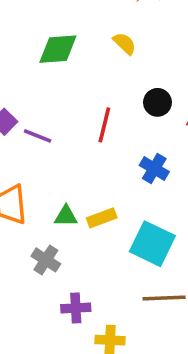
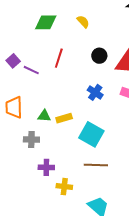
red line: (104, 125) -> (59, 58), moved
gray cross: (46, 260) -> (31, 140), turned -35

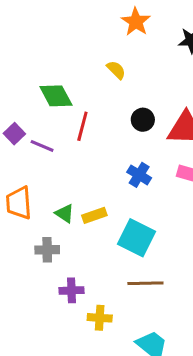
green diamond: (46, 22) -> (56, 96), moved, turned 65
green triangle: (44, 116) -> (65, 213), turned 32

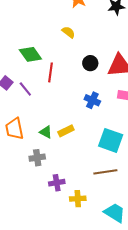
purple line: (42, 146) -> (25, 89), turned 35
cyan square: (136, 238) -> (111, 140), moved

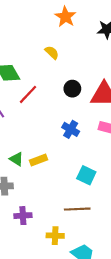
red line: (51, 72) -> (28, 94), turned 30
cyan square: (111, 140) -> (86, 175), size x0.7
yellow cross: (78, 199) -> (55, 236), moved

